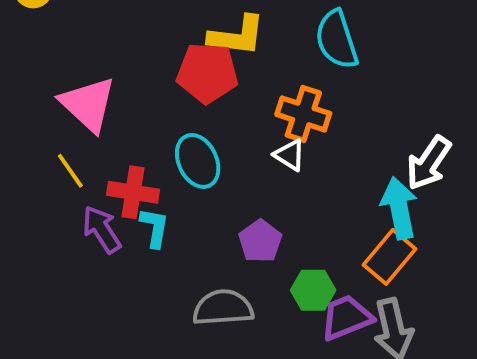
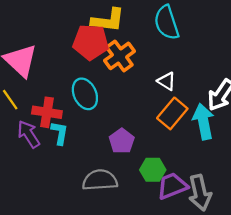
orange cross: (303, 114) -> (119, 56), moved, turned 36
white triangle: (290, 155) -> (167, 81), moved
orange rectangle: (389, 257) -> (172, 113), moved

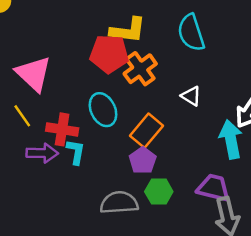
orange rectangle: (172, 113) -> (146, 131), moved
purple arrow: (29, 134) -> (42, 153), turned 124
green hexagon: (153, 170) -> (159, 192), moved
purple trapezoid: (172, 186) -> (213, 188), moved, turned 36

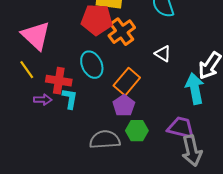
purple arrow: (42, 153) -> (43, 100), size x0.7

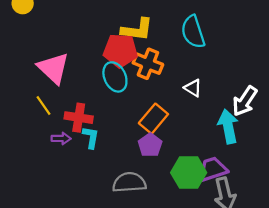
orange cross: (122, 32) -> (148, 64), turned -32
cyan ellipse: (92, 65) -> (115, 77), moved
purple trapezoid: (181, 128) -> (213, 169), turned -32
green hexagon: (137, 131) -> (189, 173), moved, size x1.4

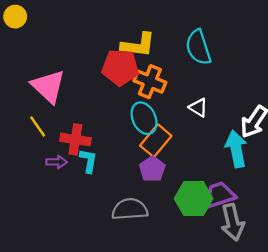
cyan ellipse: (115, 77) -> (144, 118), moved

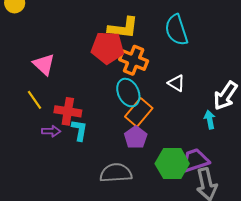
pink triangle: (48, 86) -> (44, 64), size x0.7
cyan arrow: (236, 149) -> (210, 120), size x0.6

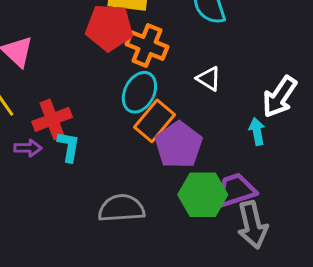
cyan ellipse: (128, 93) -> (139, 92), turned 52
red cross: (68, 111) -> (52, 119), turned -30
purple pentagon: (136, 137) -> (179, 145), moved, size x1.4

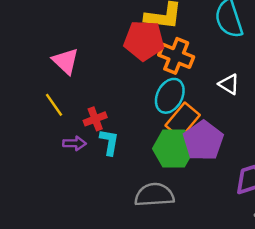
red cross: (52, 119) -> (95, 119), size x0.7
green hexagon: (203, 195) -> (174, 149), moved

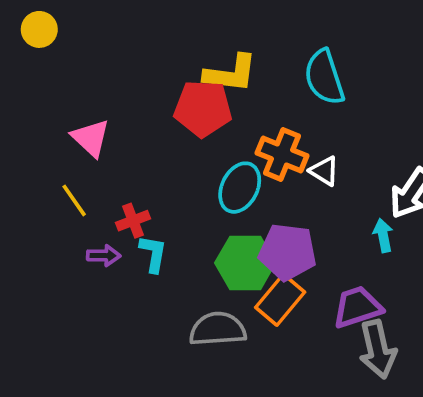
orange cross: (176, 56) -> (282, 154), moved
orange rectangle: (183, 120) -> (280, 300), moved
purple pentagon: (203, 141) -> (287, 252), turned -30

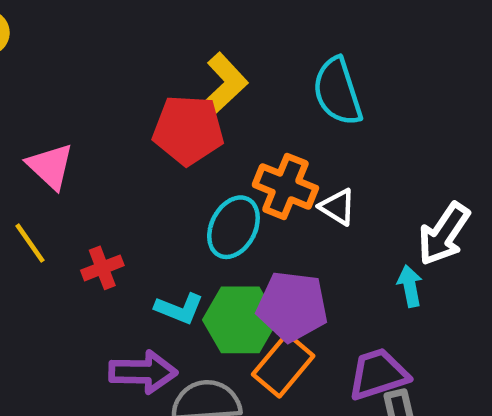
yellow L-shape: (230, 74) -> (222, 87), turned -50
cyan L-shape: (153, 254) -> (179, 309), moved, turned 102
purple arrow: (104, 256) -> (143, 372), moved, size x1.6

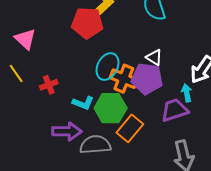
orange cross: (285, 186) -> (124, 79), moved
purple pentagon: (292, 306) -> (147, 79), moved
purple trapezoid: (378, 374) -> (174, 110), moved

